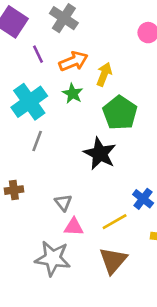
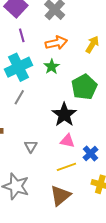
purple line: (38, 54) -> (22, 35), moved
yellow arrow: (104, 74) -> (92, 44), moved
pink triangle: (74, 227) -> (67, 141), moved

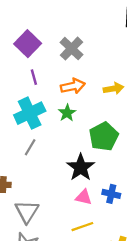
yellow arrow: (92, 44) -> (113, 89), turned 48
gray triangle: (31, 146) -> (27, 212), moved, size x1.6
blue cross: (91, 154) -> (111, 194), moved, turned -35

